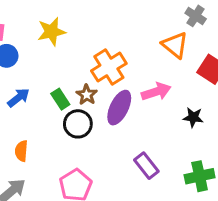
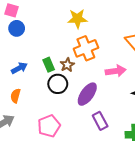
yellow star: (51, 32) -> (77, 19), moved
blue arrow: (19, 98) -> (19, 68), moved
purple ellipse: (119, 108) -> (87, 94), moved

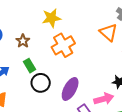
brown star: (67, 65) -> (23, 41), moved
pink arrow: (116, 71) -> (104, 99), moved

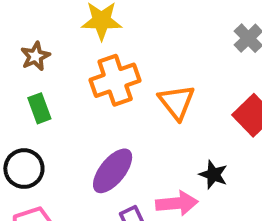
orange triangle: (108, 32) -> (177, 102), moved
black circle: (41, 83) -> (24, 169), moved

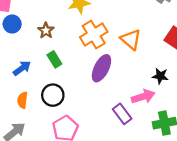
purple ellipse: (113, 171) -> (101, 68), moved

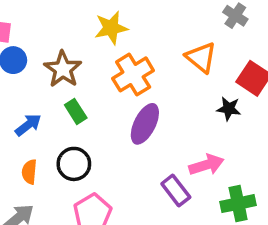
brown star: (46, 30) -> (63, 69), size x1.5
orange triangle: (131, 40) -> (201, 57), moved
black star: (160, 76) -> (229, 109), moved

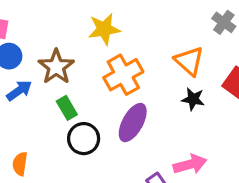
black star: (229, 109) -> (193, 99), moved
blue arrow: (28, 125) -> (19, 91), moved
black circle: (74, 164) -> (84, 139), moved

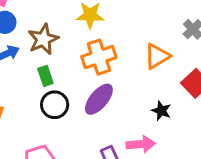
orange triangle: (189, 61) -> (157, 56), turned 36
black star: (193, 99) -> (161, 111), moved

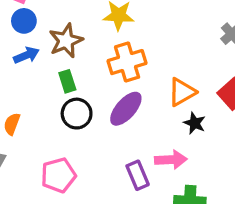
orange triangle: (157, 56) -> (182, 92), moved

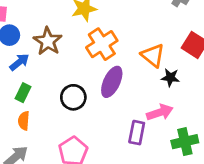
green rectangle: (67, 81) -> (23, 93), moved, turned 60
orange triangle: (182, 92) -> (153, 55), turned -35
purple rectangle: (138, 175) -> (137, 133), turned 50

